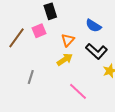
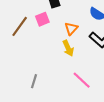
yellow arrow: (65, 59) -> (68, 48), turned 98
gray line: (31, 77) -> (34, 81), moved

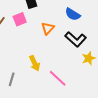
yellow arrow: (68, 48) -> (35, 63), moved

